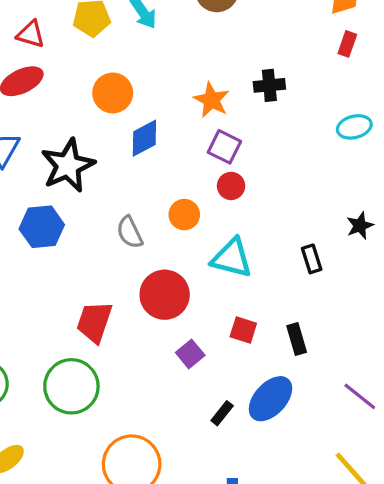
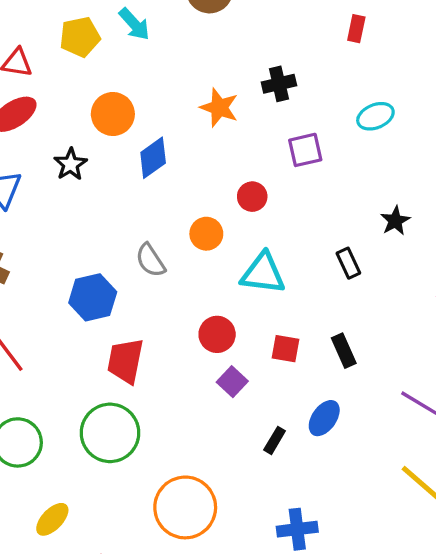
purple square: (224, 147) -> (305, 150), moved, turned -32
black star: (68, 165) -> (71, 164), moved, size x0.6
blue hexagon: (42, 227) -> (93, 297), moved
red circle: (165, 295) -> (217, 334), moved, size x0.7
blue ellipse: (271, 399) -> (324, 418), size x0.7

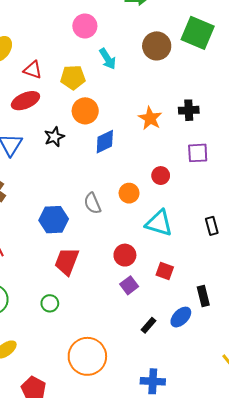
yellow pentagon: (80, 37) -> (73, 77), moved
black rectangle: (344, 351) -> (203, 296), moved
green circle: (110, 433) -> (50, 303), size x0.5

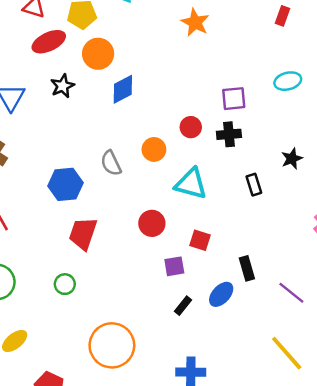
red ellipse: (25, 101) -> (49, 42), moved
black cross: (189, 110) -> (229, 134), moved
orange star: (150, 118) -> (195, 22), moved
purple square: (129, 285) -> (174, 266), moved, turned 30

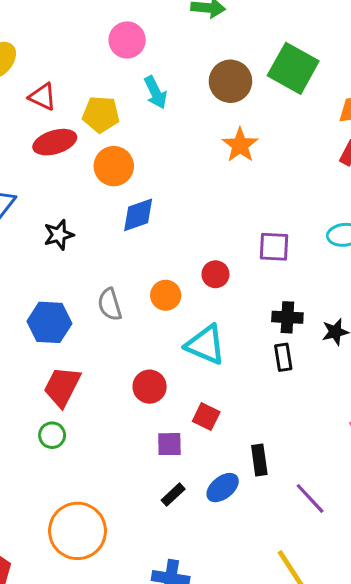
black star: (63, 86) -> (59, 235), moved
black cross: (229, 134) -> (287, 317), moved
green circle: (65, 284) -> (52, 435), moved

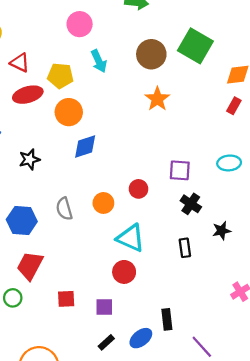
black cross: (287, 317) -> (191, 204), moved, turned 30
red circle: (150, 387) -> (124, 272), moved
red square: (206, 417) -> (66, 299), moved, turned -30
green circle: (52, 435) -> (13, 298), moved

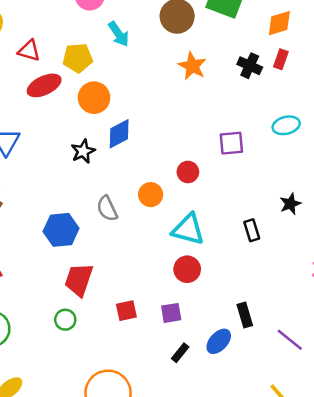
black star: (29, 159) -> (83, 151), moved
black cross: (191, 204) -> (250, 66), moved

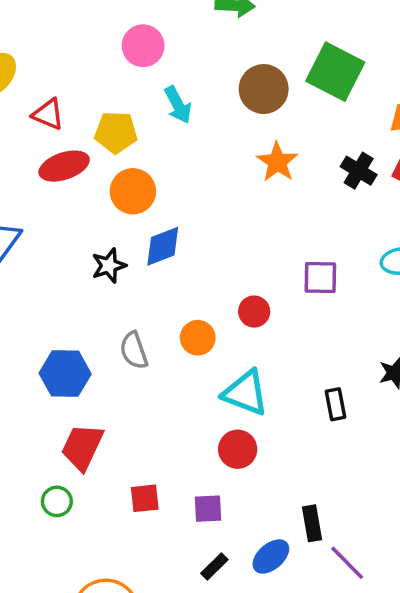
purple line: (290, 340) -> (347, 563), moved

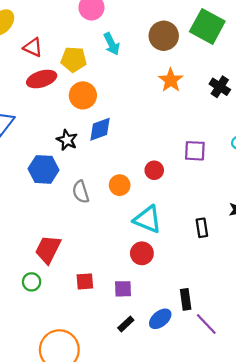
black star: (109, 266) -> (67, 140), turned -30
blue hexagon: (65, 374) -> (44, 169), moved

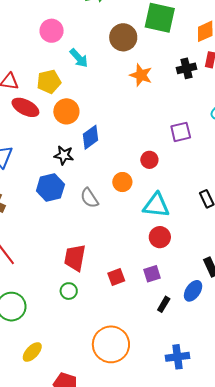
red ellipse: (42, 79) -> (25, 107), turned 60
black cross: (220, 87) -> (186, 68), turned -30

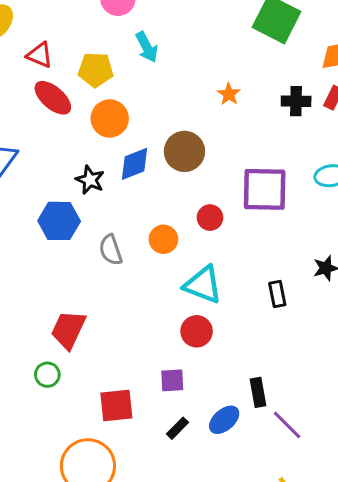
brown circle: (123, 37) -> (184, 151), moved
orange star: (141, 75) -> (229, 94), size x0.7
purple square: (181, 132) -> (265, 189), size x1.6
red square: (116, 277) -> (116, 406), moved, size x1.4

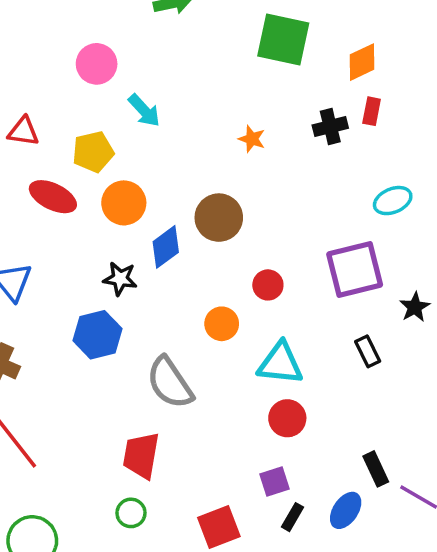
red triangle: (40, 55) -> (23, 131), moved
purple square: (265, 189) -> (355, 269), moved
gray semicircle: (111, 250) -> (170, 383), moved, size x1.5
black rectangle: (178, 428) -> (292, 517), moved

